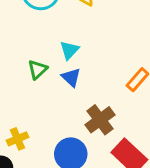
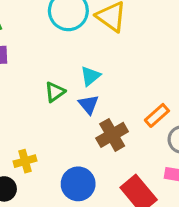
brown cross: (100, 120) -> (112, 135), moved

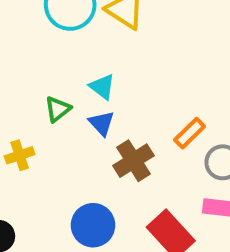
cyan triangle: (90, 76) -> (102, 87), turned -40
yellow cross: (25, 161) -> (20, 155), moved

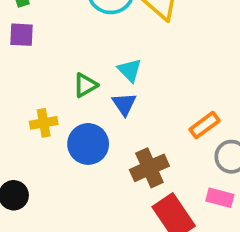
brown cross: (133, 161) -> (149, 168), moved
blue circle: (93, 225) -> (88, 144), moved

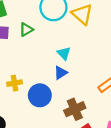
green triangle: (85, 85) -> (26, 30), moved
blue triangle: (124, 104) -> (61, 73), turned 32

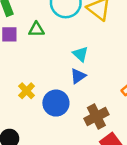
green triangle: (26, 30) -> (36, 30), turned 32
yellow cross: (15, 83) -> (27, 91), turned -32

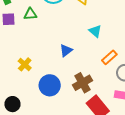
cyan triangle: (80, 54) -> (95, 31), moved
blue circle: (56, 103) -> (50, 85), moved

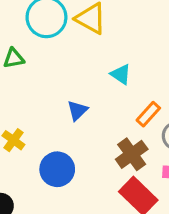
brown cross: (83, 83) -> (132, 154), moved

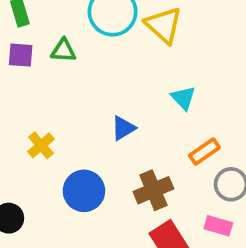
brown cross: (132, 154) -> (153, 190), moved

